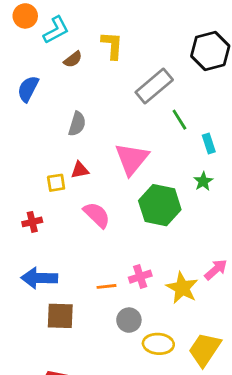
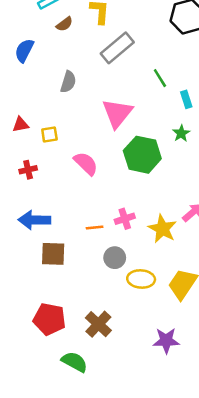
gray rectangle: (154, 86) -> (117, 48), moved
red triangle: (80, 170) -> (21, 125), moved

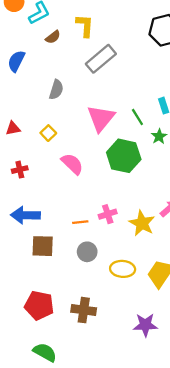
green line: (160, 78) -> (137, 117), moved
yellow square: (49, 135) -> (48, 133), moved, turned -35
gray circle: (115, 258) -> (87, 252), moved
brown cross: (98, 324) -> (84, 310), turned -35
green semicircle: (75, 362) -> (45, 352), moved

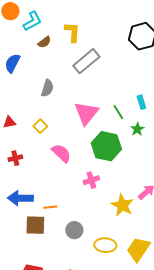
pink cross: (108, 214) -> (91, 180), moved
orange line: (80, 222) -> (50, 207), moved

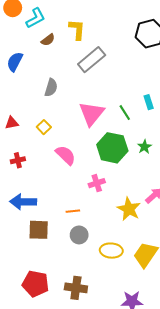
green star: (137, 129) -> (144, 147), moved
orange line: (50, 207) -> (73, 211), moved

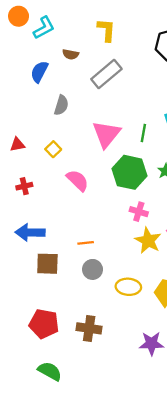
yellow L-shape: (77, 30) -> (106, 30), moved
brown semicircle: (48, 40) -> (71, 54), moved, turned 48
blue semicircle: (15, 62) -> (39, 72), moved
green line: (125, 113) -> (143, 133), turned 42
pink cross: (97, 183) -> (139, 212), moved, turned 35

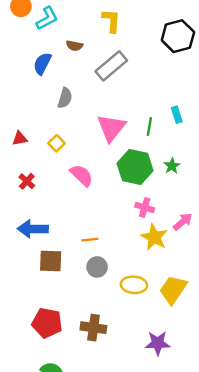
red cross: (24, 186) -> (27, 181), turned -35

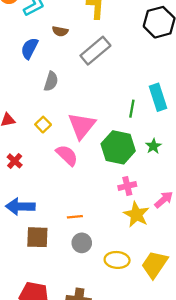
cyan rectangle: (177, 115) -> (158, 97), size x1.6
pink triangle: (111, 128) -> (82, 126), moved
pink cross: (145, 207) -> (127, 186), turned -30

